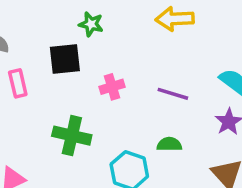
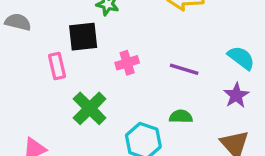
pink rectangle: (18, 83) -> (57, 66), moved
green cross: (72, 136) -> (90, 108), turned 32

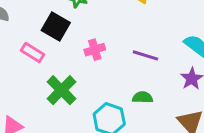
black square: (83, 37) -> (56, 26), turned 36
pink rectangle: (57, 66) -> (33, 53), turned -45

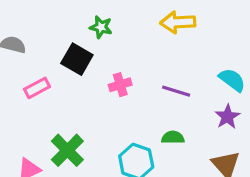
pink rectangle: (33, 53) -> (37, 88), moved, turned -60
green cross: (61, 90) -> (67, 150), moved

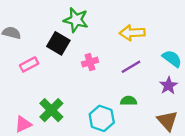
yellow arrow: (178, 22) -> (132, 33), moved
green star: (101, 27) -> (76, 20), size x1.5
purple line: (176, 91) -> (131, 67), turned -48

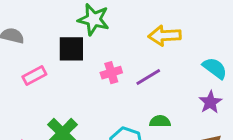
black square: (58, 43) -> (71, 49), turned -30
purple line: (131, 67) -> (148, 77), moved

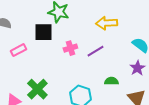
green semicircle: (160, 121) -> (111, 81), moved

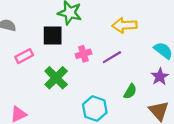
green semicircle: (111, 81) -> (130, 91), turned 120
green cross: (37, 89) -> (56, 78), moved

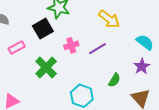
yellow arrow: (124, 25) -> (109, 19), turned -140
black square: (53, 36) -> (43, 29), turned -30

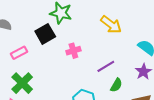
purple line: (98, 49) -> (106, 66), moved
green cross: (46, 67) -> (22, 83), moved

